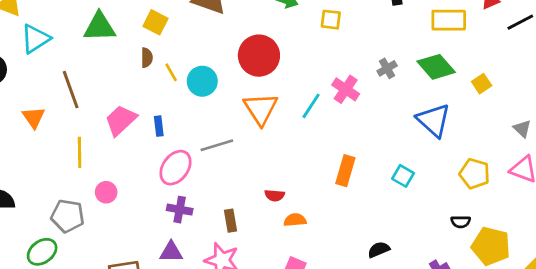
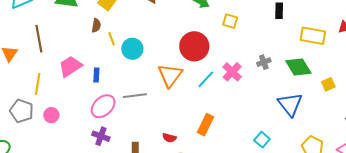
red circle: (259, 56) -> (194, 46), moved
orange rectangle: (345, 171) -> (206, 125), moved
gray pentagon: (68, 216) -> (22, 111), moved

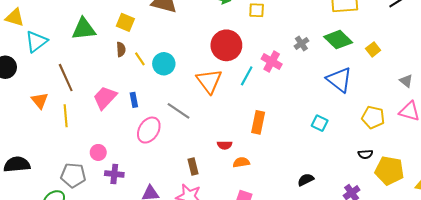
yellow line: (38, 84) -> (66, 116), moved
gray line: (135, 96) -> (178, 111), turned 55
gray pentagon: (22, 111) -> (73, 175), moved
purple cross: (101, 136) -> (114, 174), moved

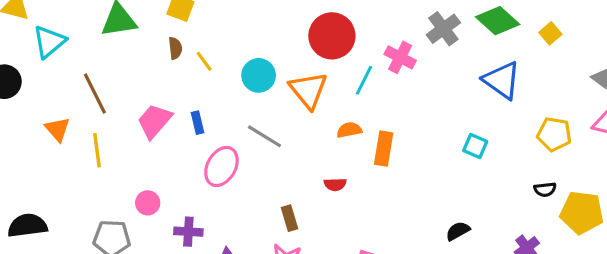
gray cross: (301, 44) -> (443, 29), size x1.5
cyan circle: (164, 64) -> (259, 75), moved
orange semicircle: (241, 162) -> (349, 130), moved
purple cross: (114, 174) -> (188, 232), moved

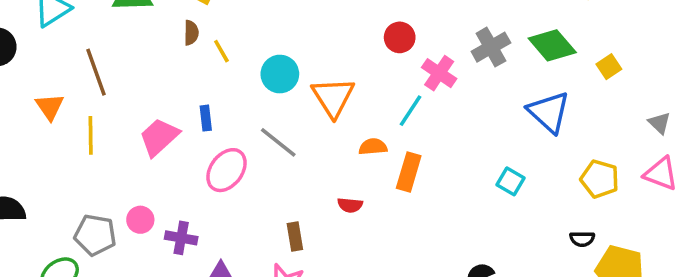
red circle: (332, 36) -> (400, 37), moved, size x0.6
cyan line: (364, 80) -> (410, 111), moved
pink trapezoid: (154, 121) -> (159, 137), moved
pink circle: (148, 203) -> (140, 220), moved

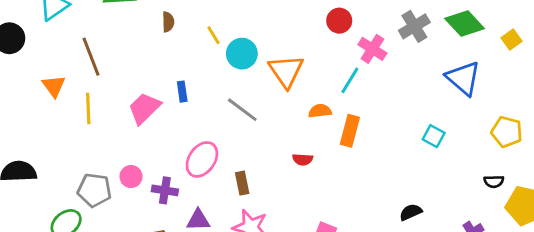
yellow line: (221, 51) -> (213, 35), moved
pink ellipse: (227, 170) -> (202, 159), moved
brown rectangle: (295, 236) -> (242, 183), moved

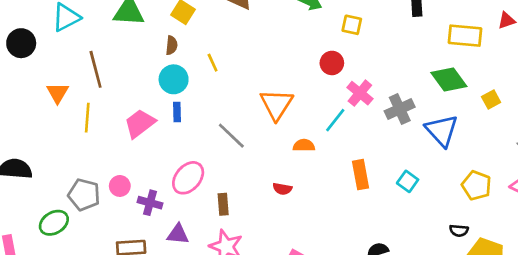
gray cross: (414, 26) -> (400, 109), moved
cyan circle: (242, 54) -> (174, 79), moved
orange rectangle: (350, 131) -> (361, 175), moved, turned -32

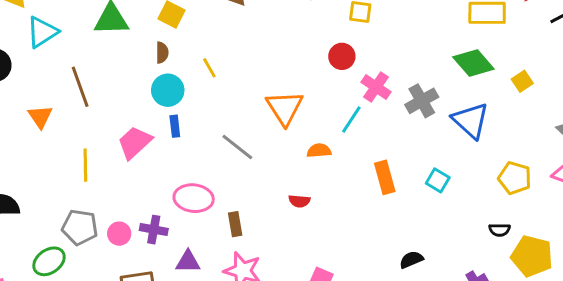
yellow line: (87, 118) -> (85, 165), moved
pink ellipse: (188, 178) -> (194, 198), turned 60
pink circle: (120, 186) -> (119, 234), moved

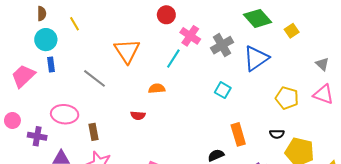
blue triangle: (471, 120) -> (256, 58), turned 44
orange semicircle: (319, 151) -> (157, 89), moved
orange rectangle: (385, 177) -> (238, 134), moved
cyan square: (438, 180) -> (223, 90), moved
pink circle: (119, 234) -> (12, 120), moved

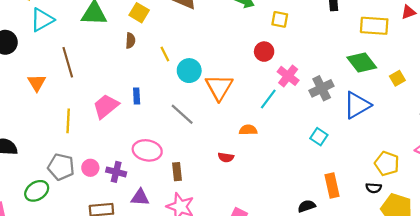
cyan circle: (46, 40) -> (189, 71), moved
yellow pentagon: (287, 98) -> (387, 164), moved
pink circle: (12, 120) -> (90, 168), moved

